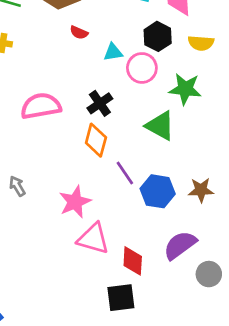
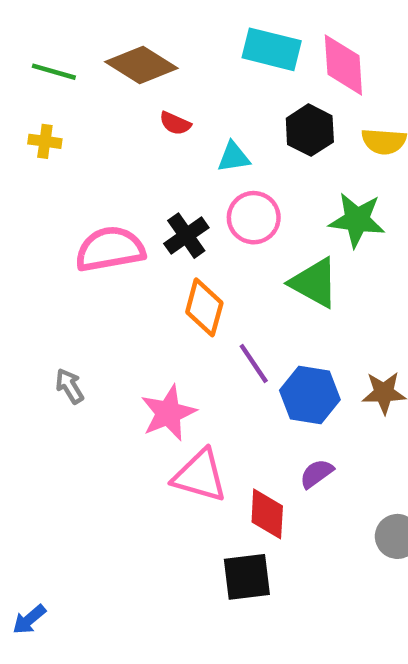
pink circle: (142, 68) -> (254, 218), moved
black cross: (100, 103) -> (186, 236), moved
purple semicircle: (180, 245) -> (317, 474), moved, size x0.6

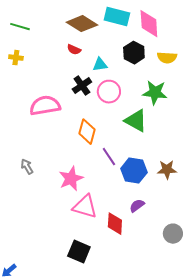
brown diamond: (141, 65) -> (82, 24), moved
black cross: (186, 236) -> (82, 86), moved
black square: (247, 577) -> (79, 252), moved, turned 30

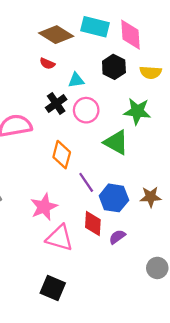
red diamond: (115, 224) -> (93, 223), moved

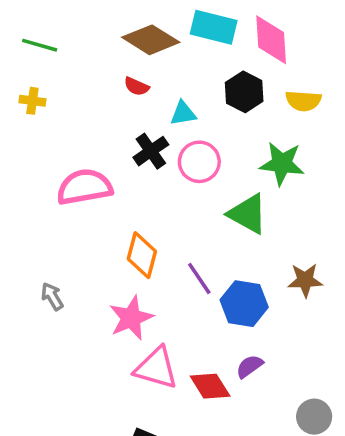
orange diamond: (62, 155) -> (142, 255), moved
brown star: (151, 197) -> (305, 280), moved
red diamond: (93, 223) -> (210, 386), moved, turned -35

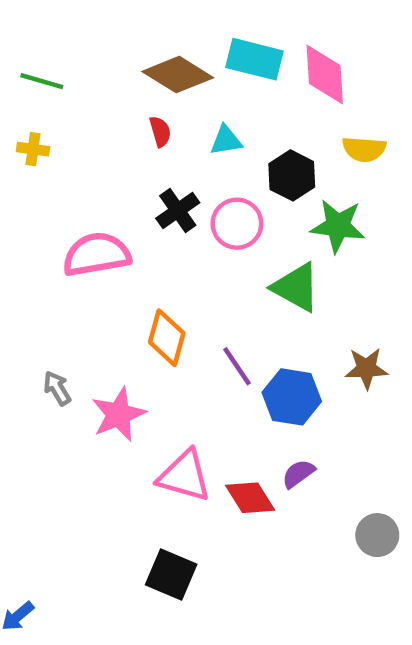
red semicircle: (136, 86) -> (160, 132), turned -130
black hexagon: (244, 92) -> (292, 175), moved
cyan triangle: (183, 113) -> (226, 140), moved
pink star: (131, 318) -> (119, 414), moved

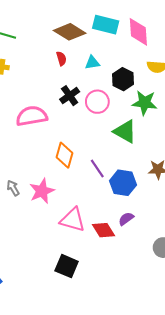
gray arrow: (57, 388) -> (13, 188), moved

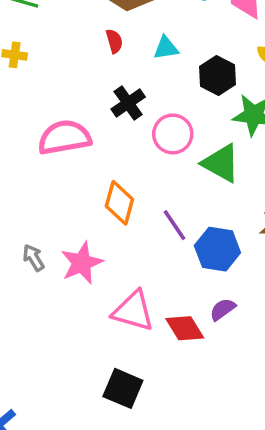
pink circle: (97, 102) -> (173, 134), moved

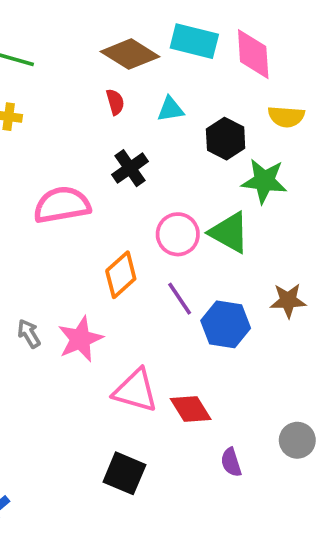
pink circle: (173, 134) -> (178, 234), moved
orange diamond: (119, 203) -> (121, 275), turned 33
purple semicircle: (223, 309) -> (231, 462), moved, turned -72

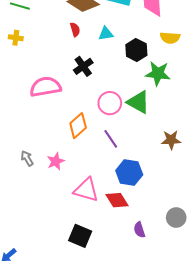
blue hexagon: (226, 324) -> (129, 173), moved
pink star: (80, 339) -> (56, 161), size x0.7

